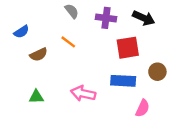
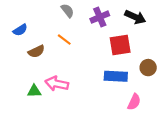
purple cross: (106, 18) -> (100, 17), turned -30
pink arrow: (83, 93) -> (57, 84), moved

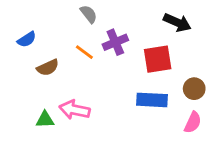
purple cross: (100, 17) -> (115, 42), moved
pink semicircle: (134, 102) -> (193, 122), moved

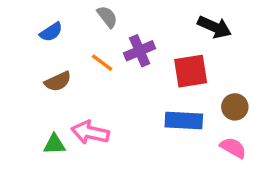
blue semicircle: (27, 39) -> (51, 32), moved
pink semicircle: (193, 122) -> (233, 148), turned -85

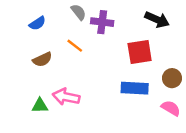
purple cross: (140, 51) -> (102, 22), moved, turned 30

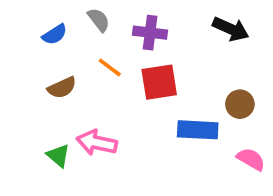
gray semicircle: (79, 12) -> (99, 20), moved
red square: (140, 52) -> (159, 82), moved
brown circle: (172, 78) -> (240, 104), moved
green triangle: (40, 106) -> (58, 155), turned 42

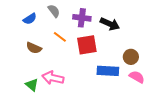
black arrow: (231, 29) -> (110, 24), moved
brown semicircle: (62, 88) -> (34, 48), turned 49
pink semicircle: (251, 159) -> (137, 77), moved

